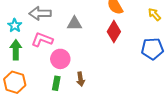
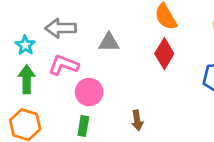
brown arrow: (81, 79) -> (137, 120), moved

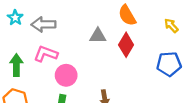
gray triangle: (109, 42) -> (98, 36), moved
cyan star: (25, 45) -> (15, 18), moved

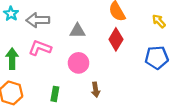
gray triangle: (98, 36) -> (77, 31), moved
pink circle: (66, 75) -> (79, 63), moved

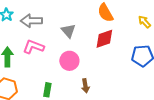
gray triangle: (77, 31) -> (68, 31), turned 49
red diamond: (116, 39) -> (104, 39), turned 40

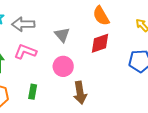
brown arrow: (85, 86) -> (80, 93), size x1.5
green rectangle: (47, 90) -> (33, 92), moved

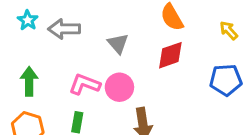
pink L-shape: (25, 52) -> (84, 84), moved

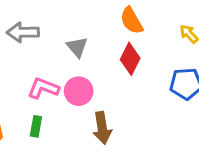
red diamond: (170, 55) -> (130, 59), turned -44

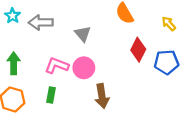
red diamond: (130, 59) -> (138, 50), moved

